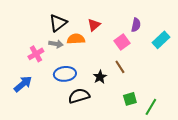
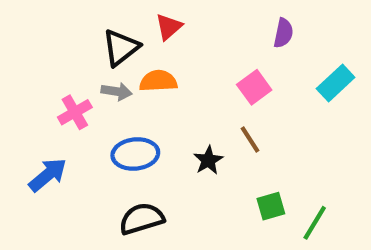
red triangle: (94, 25) -> (169, 27), moved
purple semicircle: (136, 25) -> (283, 33), moved
black semicircle: (79, 96) -> (142, 219), moved

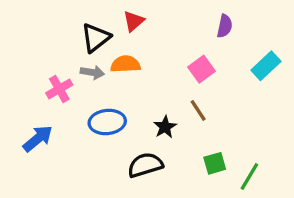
black semicircle: (142, 219) -> (145, 165), moved

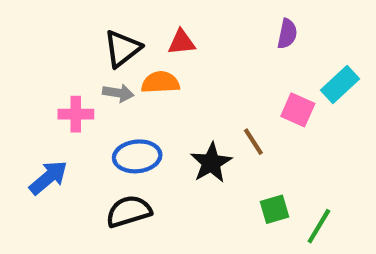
red triangle: (134, 21) -> (182, 42), moved, turned 35
pink square: (201, 69) -> (298, 110), moved, turned -30
pink cross: (59, 89) -> (76, 114), turned 30
black star: (165, 127) -> (211, 163), size x1.4
black semicircle: (145, 165) -> (129, 211), moved

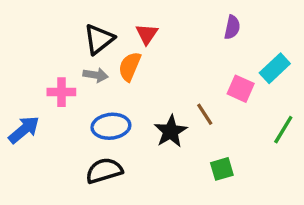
red triangle: (182, 42) -> (147, 34), turned -50
orange semicircle: (160, 82) -> (130, 67), turned -64
blue arrow: (48, 178) -> (24, 130), moved
green line: (319, 226) -> (283, 130), moved

